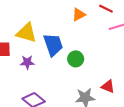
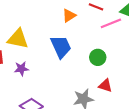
blue trapezoid: (53, 45) -> (61, 47), moved
green circle: (76, 59) -> (98, 57), moved

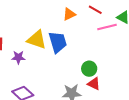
yellow triangle: (18, 39) -> (37, 40), moved
green circle: (98, 57) -> (89, 69), moved

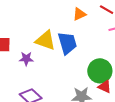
green circle: (89, 69) -> (100, 71), size x1.5

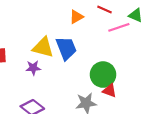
purple star: (26, 59) -> (33, 68), moved

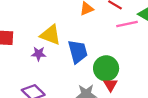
blue trapezoid: (66, 48) -> (78, 52), moved
red triangle: (109, 91) -> (111, 85), turned 32

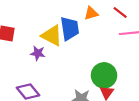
blue trapezoid: (78, 52) -> (70, 28), moved

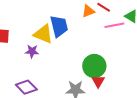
orange triangle: (91, 13) -> (88, 11), moved

